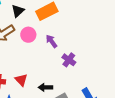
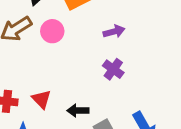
purple arrow: (51, 41) -> (114, 32), moved, turned 112

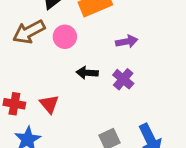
black arrow: (78, 111) -> (87, 73), moved

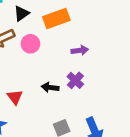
black arrow: (87, 73) -> (50, 87), moved

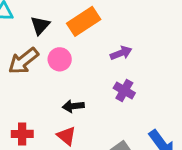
black arrow: (50, 87) -> (73, 106), moved
red triangle: (15, 97) -> (66, 136), moved

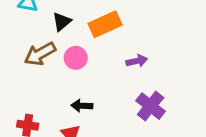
purple cross: (124, 91) -> (151, 106), moved, size x1.4

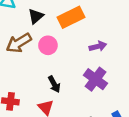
black arrow: (82, 106) -> (54, 84), turned -119
purple cross: (151, 106) -> (96, 79), moved

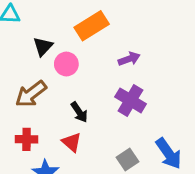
black triangle: (36, 16) -> (43, 46), moved
brown arrow: (19, 43) -> (31, 94), moved

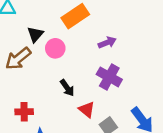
brown arrow: (31, 94) -> (18, 59), moved
red triangle: (72, 142) -> (87, 110), moved

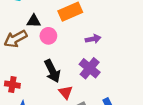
black triangle: (35, 34) -> (34, 21), turned 40
black arrow: (67, 88) -> (52, 71), size x1.5

